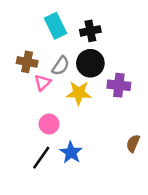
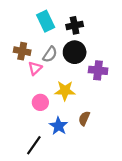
yellow star: (79, 93) -> (65, 91), moved
brown semicircle: (133, 143) -> (84, 118), moved
black line: (41, 158) -> (34, 145), moved

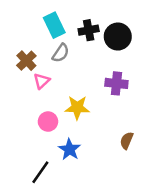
brown cross: (22, 51) -> (26, 61), turned 35
black circle: (75, 52) -> (118, 37), moved
gray semicircle: (50, 54) -> (61, 53), moved
brown semicircle: (84, 118) -> (127, 141), moved

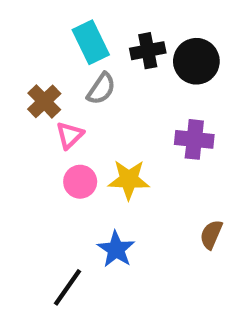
pink circle: (48, 122) -> (80, 182), moved

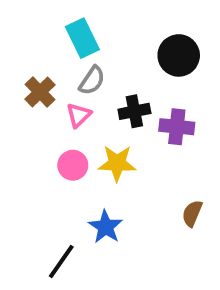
black cross: (148, 51) -> (134, 111), moved
pink triangle: (70, 135) -> (79, 115), moved

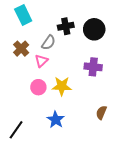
cyan rectangle: (82, 38) -> (23, 15), moved
black cross: (134, 111) -> (66, 26), moved
black line: (61, 261) -> (16, 130), moved

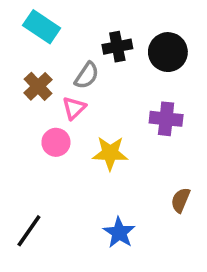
cyan rectangle: (23, 15) -> (42, 27), turned -30
pink circle: (38, 87) -> (56, 142), moved
blue star: (56, 120) -> (119, 233), moved

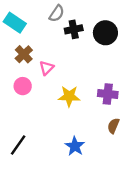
cyan rectangle: (42, 27) -> (15, 23), moved
gray semicircle: (87, 76) -> (57, 13), moved
purple cross: (166, 119) -> (108, 94), moved
pink circle: (56, 142) -> (23, 86), moved

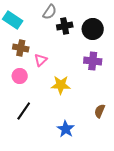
brown cross: (24, 54) -> (21, 48), turned -35
purple cross: (108, 94) -> (93, 61), moved
black line: (18, 145) -> (24, 111), moved

